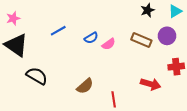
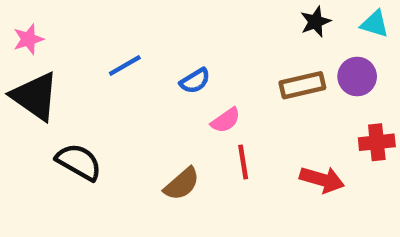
cyan triangle: (175, 11) -> (375, 24), turned 48
brown rectangle: (141, 40) -> (302, 85), turned -36
pink semicircle: (109, 44) -> (226, 120), moved
red line: (114, 99) -> (243, 162), moved

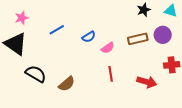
pink star: (28, 39) -> (22, 18), moved
pink semicircle: (226, 120) -> (108, 48), moved
brown semicircle: (182, 184) -> (67, 84), moved

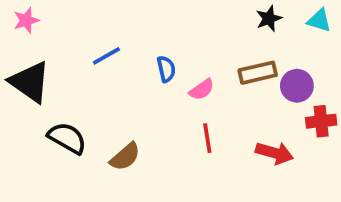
pink star: (22, 18) -> (26, 20), moved
purple circle: (163, 35) -> (297, 86), moved
blue semicircle: (89, 37) -> (166, 69), turned -72

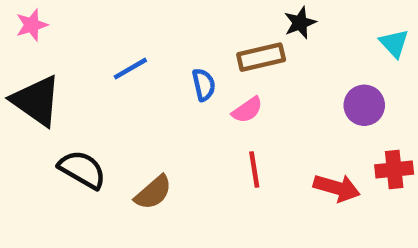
black star: (269, 19) -> (300, 23), moved
cyan triangle: (319, 20) -> (394, 43), moved, turned 30
brown rectangle: (258, 73) -> (261, 57), moved
red cross: (321, 121) -> (394, 170), moved

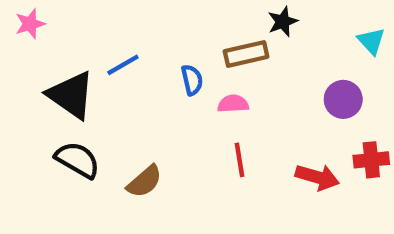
black triangle: (36, 101) -> (71, 95), moved
pink semicircle: (247, 110) -> (233, 104), turned -148

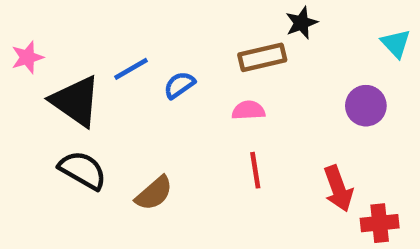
pink star: (30, 24) -> (27, 57), moved
blue semicircle: (192, 80) -> (179, 85), moved, turned -112
red cross: (371, 160) -> (380, 223), moved
red arrow: (317, 177) -> (338, 189), turned 54

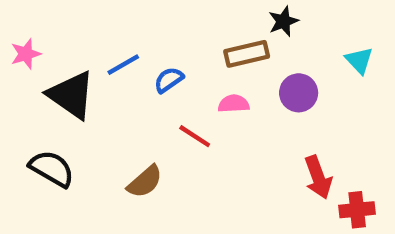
cyan triangle: (396, 44) -> (359, 60), moved
purple circle: (366, 106) -> (299, 93), moved
black semicircle: (83, 170) -> (52, 169), moved
red line: (255, 170) -> (195, 136), moved, turned -48

